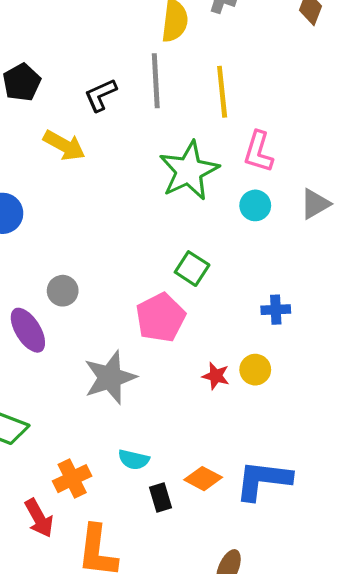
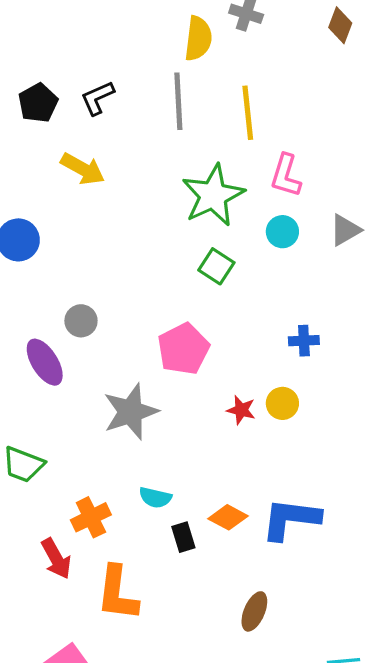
black L-shape: (101, 95) -> (98, 98), moved
green square: (192, 269) -> (216, 266), moved

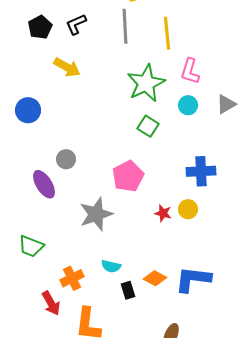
blue cross: (304, 341) -> (201, 171), size x1.6

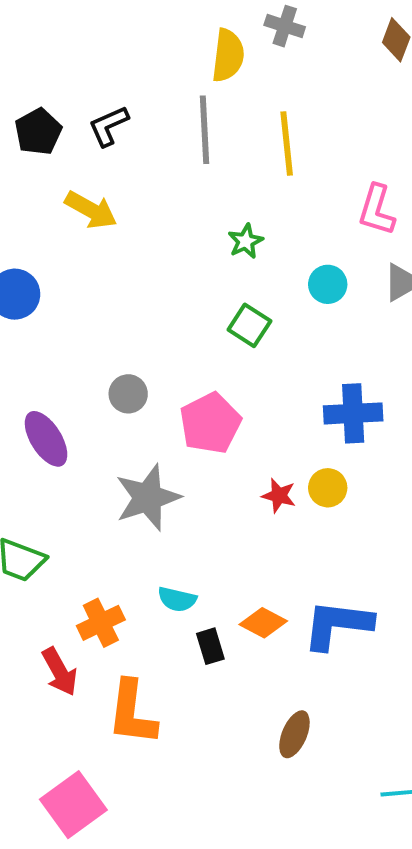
pink L-shape: (190, 71) -> (377, 210), moved
green star: (146, 83) -> (246, 241), size x0.5
gray circle: (66, 159) -> (128, 394), moved

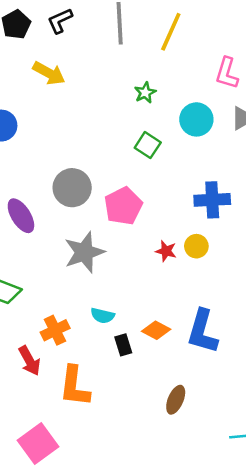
yellow line: (287, 143) -> (171, 32), turned 30
cyan circle: (328, 284) -> (196, 119), size x1.4
gray circle: (128, 394) -> (72, 188), size x1.6
blue L-shape: (338, 625) -> (202, 331), turned -81

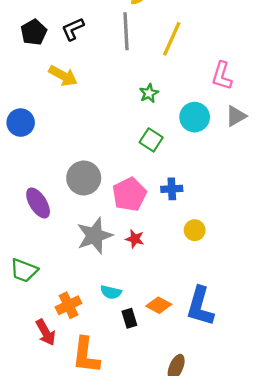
blue cross: (212, 200) -> (172, 189), moved, size x0.7
red star: (166, 251) -> (135, 239), moved

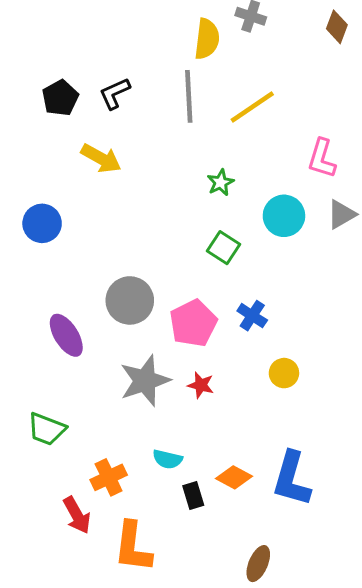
yellow line: (172, 39) -> (252, 107), turned 32
blue cross: (172, 189) -> (252, 316), turned 36

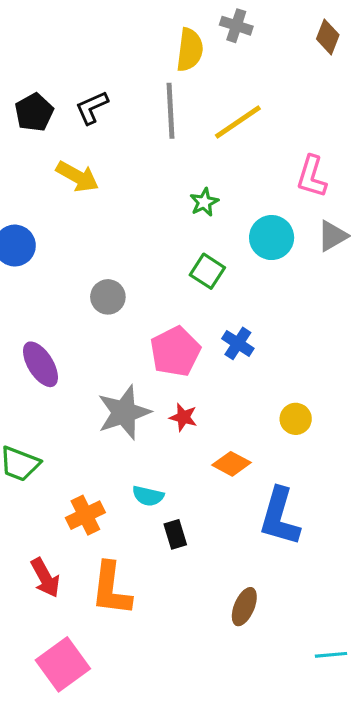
gray circle: (130, 300) -> (108, 297), moved, size x0.7
yellow circle: (284, 373) -> (296, 419), moved
orange diamond: (234, 477) -> (231, 464), moved
red arrow: (77, 515) -> (45, 578), moved

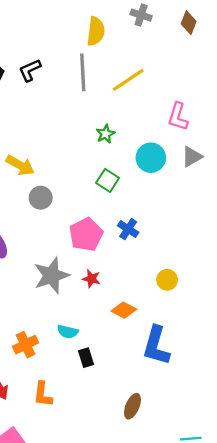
gray cross: (236, 26) -> (141, 15), moved
yellow arrow: (77, 177) -> (20, 165), moved
orange L-shape: (111, 589) -> (43, 394), size x0.7

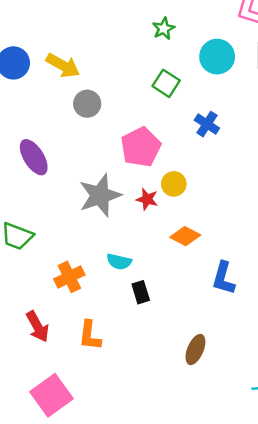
blue cross: (128, 229) -> (207, 124), moved
yellow circle: (167, 280) -> (174, 184), moved
blue L-shape: (156, 346) -> (223, 278), size x0.7

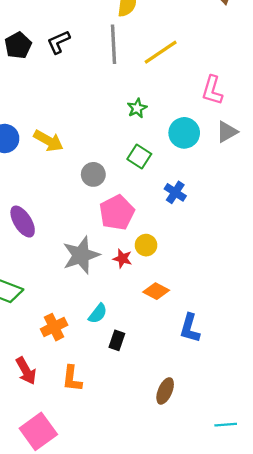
gray circle: (87, 104) -> (93, 174), moved
cyan semicircle: (119, 262) -> (98, 314), turned -65
black rectangle: (141, 292) -> (117, 340), turned 36

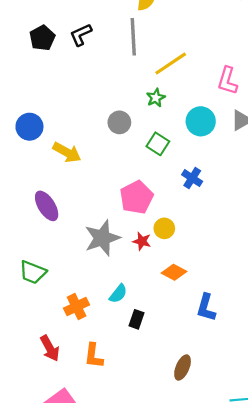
yellow line: (161, 52) -> (171, 64), moved
yellow arrow: (48, 141) -> (67, 152), moved
gray circle: (93, 174) -> (119, 122), moved

